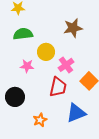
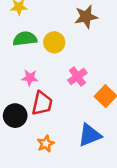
brown star: (73, 28) -> (86, 17), moved
yellow circle: (46, 52) -> (54, 42), moved
red trapezoid: (58, 87) -> (42, 103), moved

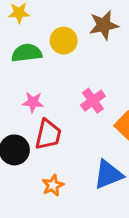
yellow circle: (54, 42) -> (64, 41), moved

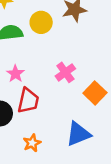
pink star: (33, 102) -> (15, 74), turned 30

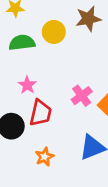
pink cross: (65, 72) -> (82, 96), moved

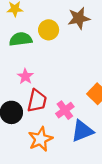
pink cross: (82, 96) -> (65, 110), moved
orange star: (44, 157) -> (40, 139), size x1.5

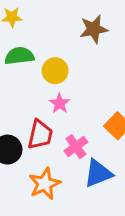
yellow circle: (49, 30) -> (55, 71), moved
pink star: (25, 76) -> (60, 103), moved

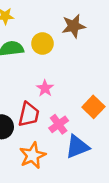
yellow circle: (55, 71) -> (42, 44), moved

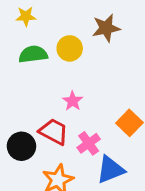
red trapezoid: (29, 114) -> (54, 132), turned -75

